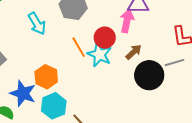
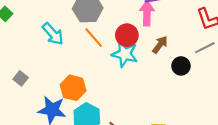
orange line: (79, 47) -> (94, 38), moved
black circle: (149, 75) -> (181, 66), size x0.6

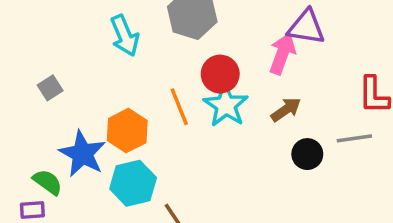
red circle: (127, 35) -> (220, 74), moved
orange line: (94, 38) -> (179, 107), moved

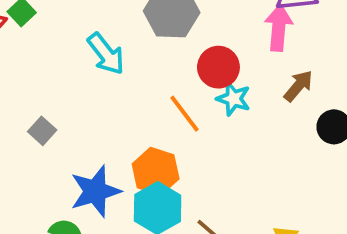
cyan star: (226, 105) -> (234, 99), size x0.7
orange hexagon: (127, 131) -> (156, 171), moved
blue star: (82, 154) -> (95, 191), turned -30

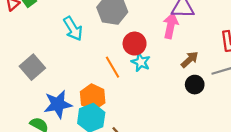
brown arrow: (298, 86) -> (190, 60), moved
gray square: (42, 131) -> (32, 67), size x1.6

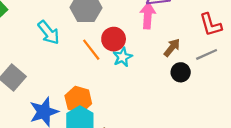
cyan star: (141, 62) -> (123, 57), turned 30
orange line: (113, 67) -> (91, 50), moved

